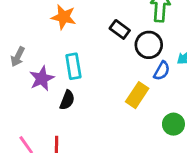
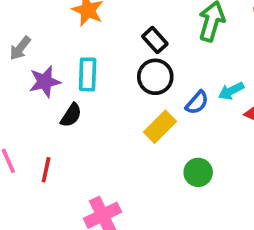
black circle: (149, 45) -> (155, 77), moved

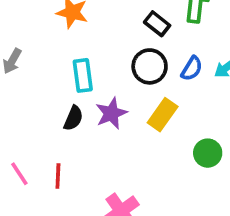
black rectangle: (155, 40) -> (157, 24), moved
purple star: (45, 82) -> (111, 113), moved
blue semicircle: (197, 103) -> (192, 68), moved

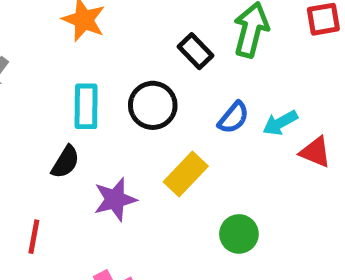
black circle: (150, 66) -> (153, 105), moved
purple star: (111, 113) -> (115, 199), moved

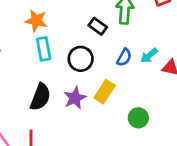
cyan rectangle: (86, 106) -> (44, 49), moved
black semicircle: (65, 162) -> (40, 97), size x1.5
purple star: (115, 199) -> (75, 98), moved

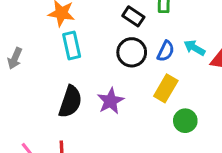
cyan arrow: (149, 56) -> (195, 48), turned 72
black circle: (81, 59) -> (132, 52), moved
yellow rectangle: (105, 92) -> (166, 88), moved

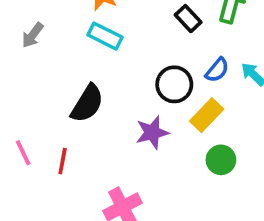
cyan rectangle: (72, 46) -> (105, 36), turned -64
black circle: (132, 52) -> (174, 84), moved
purple star: (111, 101) -> (152, 133), moved

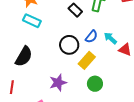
purple star: (152, 133) -> (58, 83), moved

